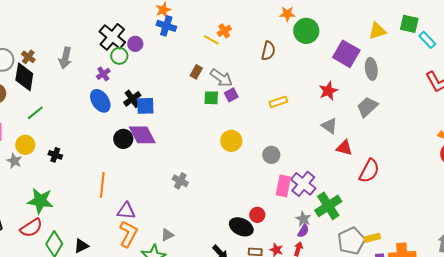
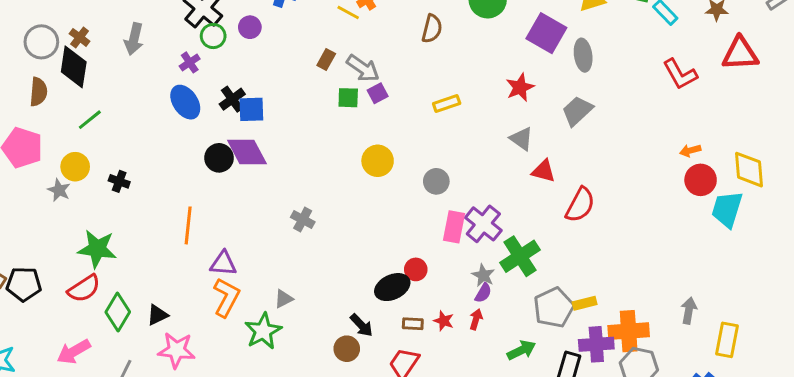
purple circle: (135, 44) -> (250, 27), moved
black ellipse: (241, 227) -> (392, 287), turned -50

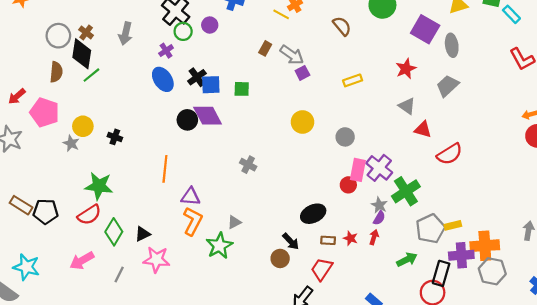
brown semicircle: (432, 29) -> (342, 26), turned -54
green square: (348, 98) -> (242, 89), moved
green line: (90, 120) -> (91, 75), moved
red semicircle: (580, 205) -> (450, 154), turned 30
red circle: (416, 269) -> (348, 185), moved

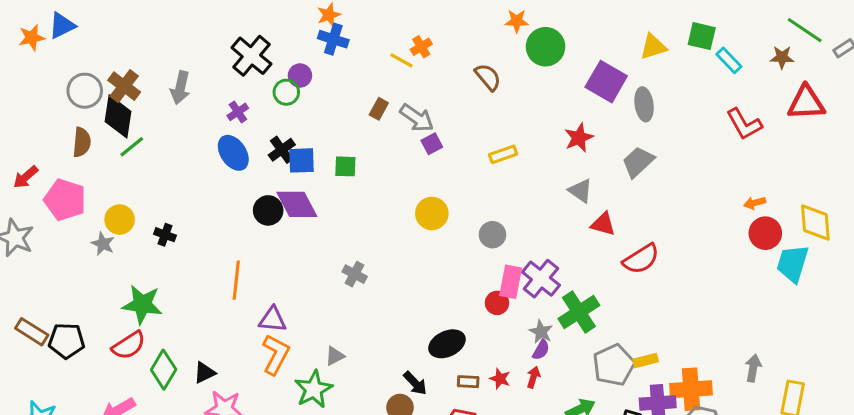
green circle: (183, 31) -> (286, 92), moved
brown cross: (86, 32) -> (124, 86), size x1.5

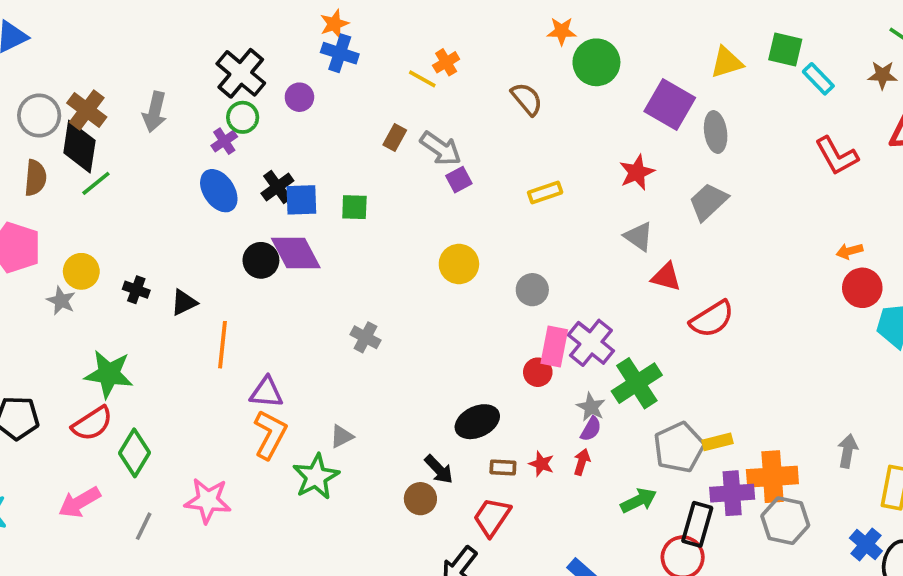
green circle: (286, 92) -> (243, 117), moved
black triangle: (204, 373) -> (184, 303), moved

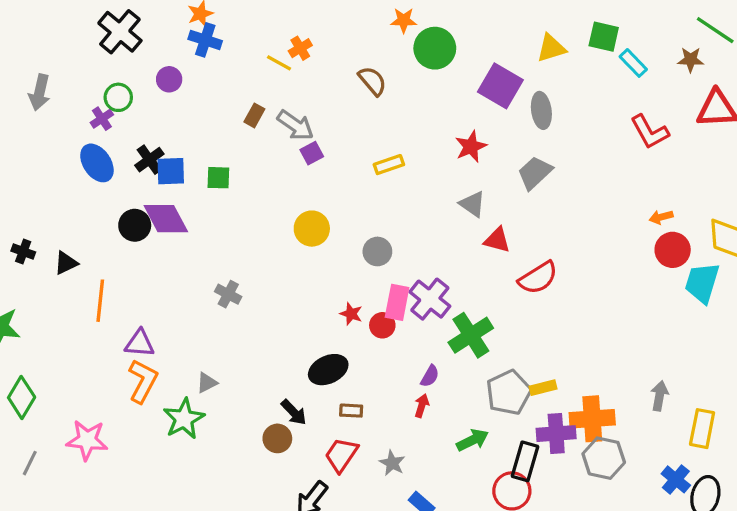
black cross: (241, 73) -> (120, 32), moved
gray star: (591, 407) -> (392, 463), moved
red star: (541, 464) -> (351, 314), moved

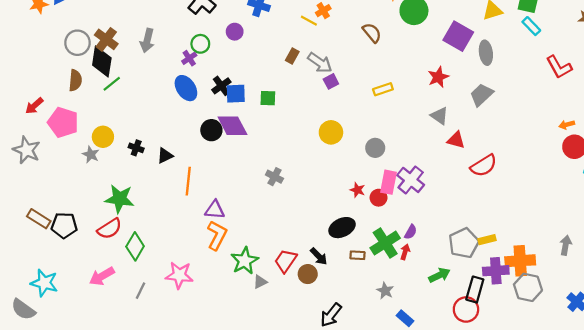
cyan rectangle: (633, 63) -> (531, 26), moved
green cross: (471, 335) -> (385, 243), moved
gray triangle: (207, 383) -> (260, 282), moved
red trapezoid: (341, 455) -> (286, 261), moved

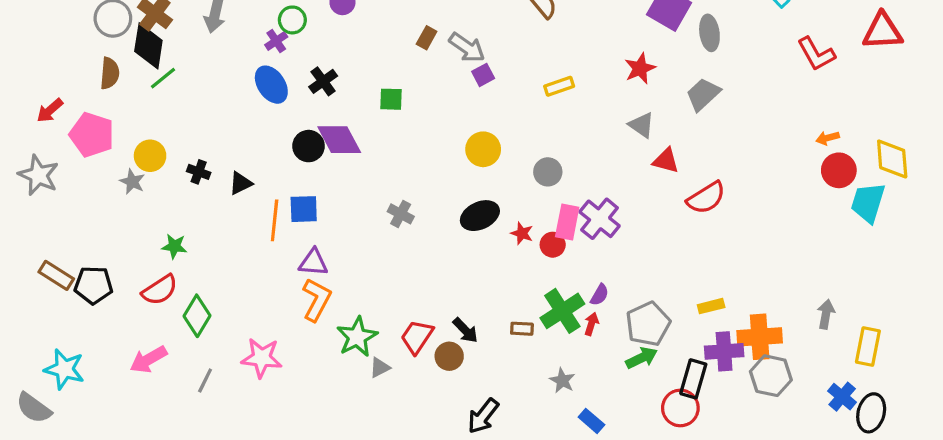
blue square: (236, 94) -> (304, 209), moved
green star: (120, 199) -> (174, 246), size x0.6
black ellipse: (342, 228) -> (480, 216), moved
gray pentagon: (464, 243) -> (648, 324), moved

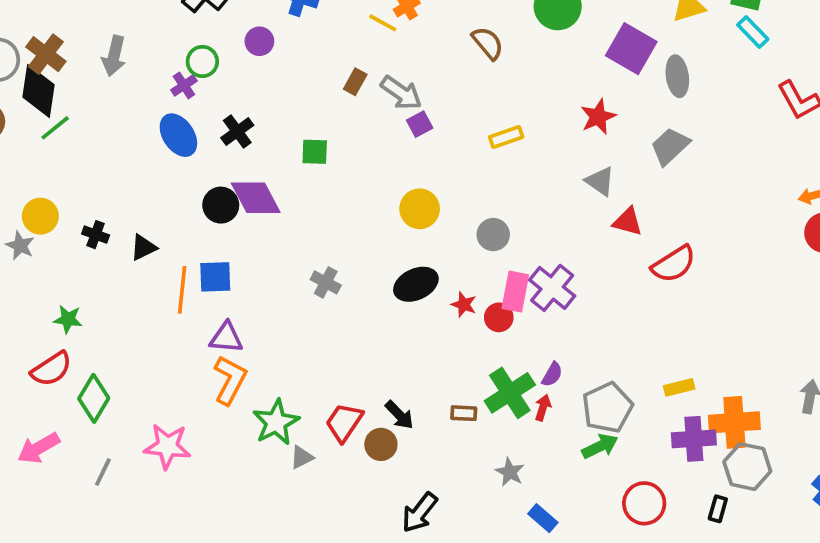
black rectangle: (693, 379) -> (718, 509), moved, size x0.6

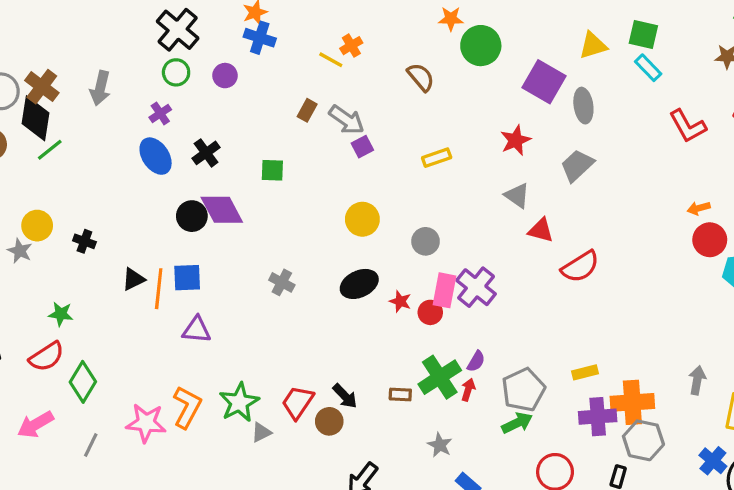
green circle: (202, 61) -> (176, 72), moved
black triangle: (143, 247) -> (133, 279), moved
orange L-shape: (230, 380) -> (187, 407), moved

